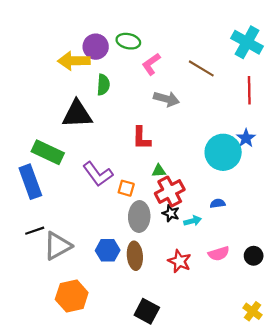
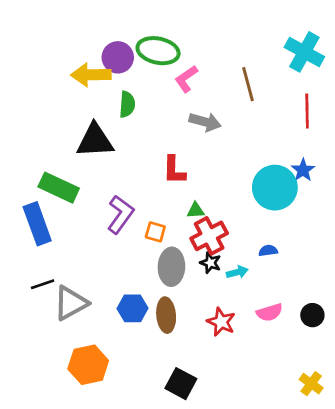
green ellipse: (128, 41) -> (158, 51), size x1.4
brown line: (201, 68) -> (248, 84), turned 44
purple L-shape: (98, 174) -> (120, 214), turned -108

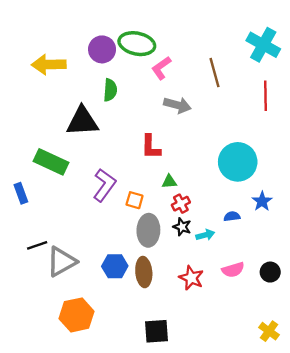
yellow arrow: (91, 75) -> (49, 64), moved
blue star: (303, 170) -> (262, 201), moved
blue rectangle: (37, 224) -> (21, 193), moved, size x0.6
red cross: (209, 236) -> (181, 204), size x0.6
black square: (181, 384) -> (157, 331), turned -32

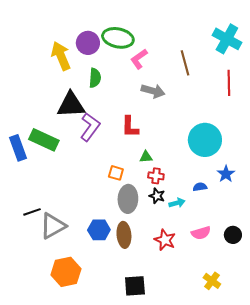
yellow arrow: (49, 64) -> (61, 56), moved, turned 68
purple L-shape: (104, 185) -> (90, 127), moved
blue rectangle: (21, 193) -> (18, 148), moved, size x1.4
red cross: (181, 204) -> (156, 176), turned 35
yellow cross: (269, 331) -> (212, 281), moved

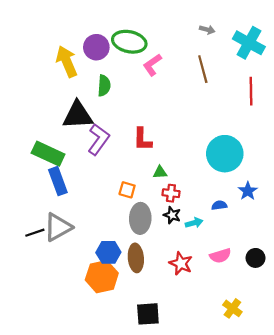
gray arrow: (153, 91) -> (207, 30), moved, size x0.6
blue rectangle: (18, 148) -> (58, 181), moved
gray triangle: (53, 226) -> (58, 227), moved
orange hexagon: (66, 272) -> (102, 277), moved

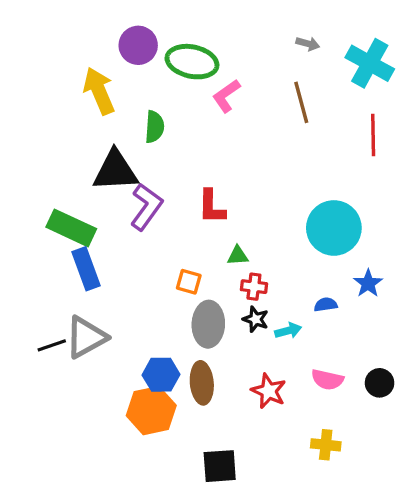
purple circle: (96, 47) -> (138, 45), moved
pink semicircle: (220, 256) -> (327, 380), turned 30
yellow cross: (232, 308) -> (326, 445), moved, turned -30

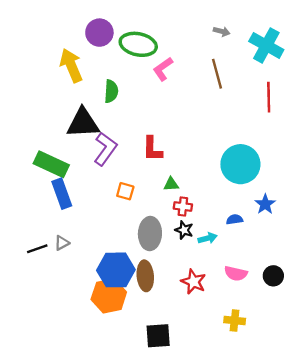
orange square: (189, 282) -> (125, 191), moved
gray triangle: (86, 337) -> (62, 243), size x0.5
blue hexagon: (161, 375) -> (116, 270), size x1.4

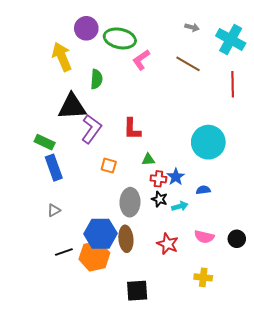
brown line: (217, 74) -> (188, 64), turned -45
green rectangle: (51, 164) -> (45, 142), size x0.7
blue star: (265, 204) -> (176, 177), moved
black line: (37, 249) -> (64, 252), moved

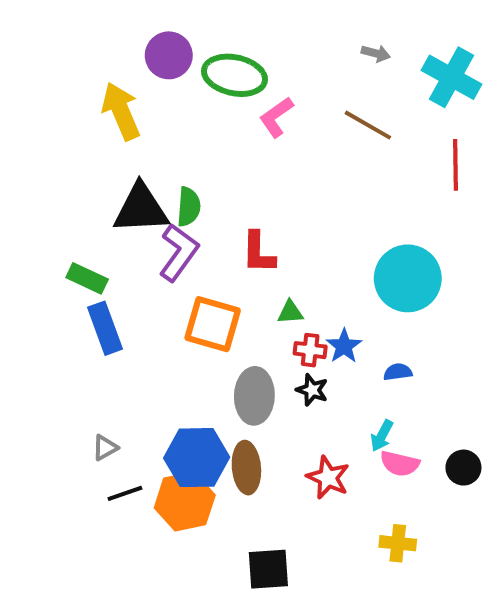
green semicircle: (96, 79) -> (189, 207), moved
orange square: (109, 166) -> (213, 324), size x1.8
cyan arrow: (180, 206) -> (382, 436), moved, turned 133
gray triangle: (54, 210) -> (105, 448), moved

